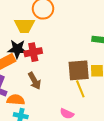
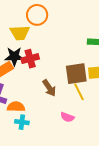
brown arrow: (35, 81) -> (49, 88), moved

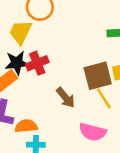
yellow trapezoid: (20, 33) -> (21, 32), turned 125
pink semicircle: (67, 117) -> (93, 132), size x1.5

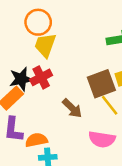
yellow trapezoid: (21, 32) -> (45, 45), moved

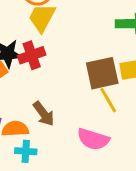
brown arrow: (72, 108) -> (44, 114), moved

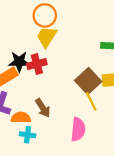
brown square: (102, 73) -> (88, 81), turned -35
pink semicircle: (93, 139) -> (78, 129), turned -105

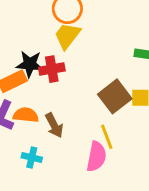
yellow line: (91, 101) -> (107, 137), moved
orange semicircle: (21, 118) -> (26, 115), moved

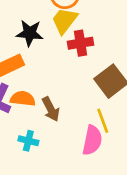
black star: (30, 64) -> (30, 33), moved
red cross: (52, 69) -> (80, 43), moved

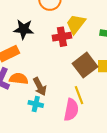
yellow trapezoid: (64, 21) -> (76, 24), moved
cyan cross: (28, 141) -> (36, 104), moved

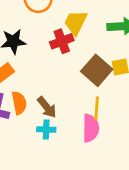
orange semicircle: (19, 79) -> (19, 103), turned 84
yellow line: (79, 95) -> (97, 108), turned 36

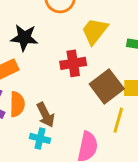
red cross: (62, 41) -> (73, 63), moved
yellow line: (97, 108) -> (118, 120), moved

